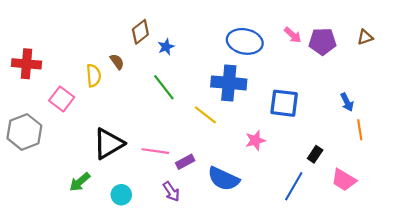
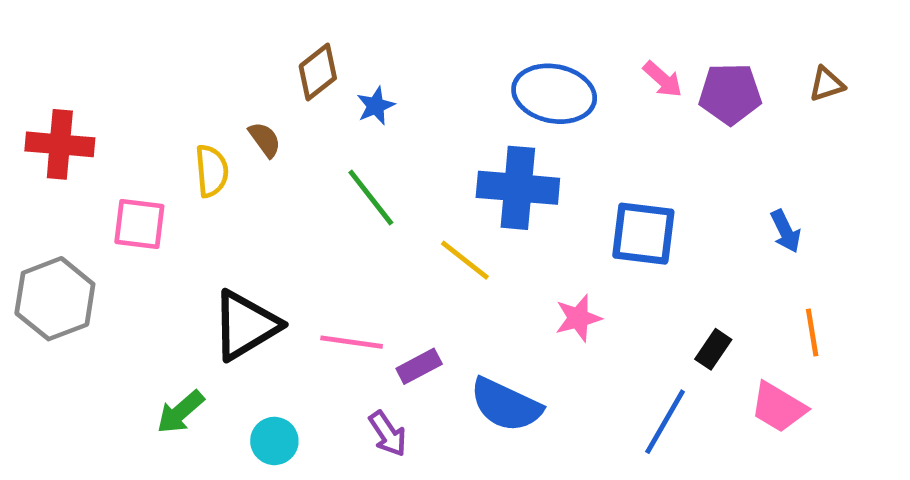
pink square: (62, 99) -> (139, 224), turned -30
orange line: (360, 130) -> (812, 332), moved

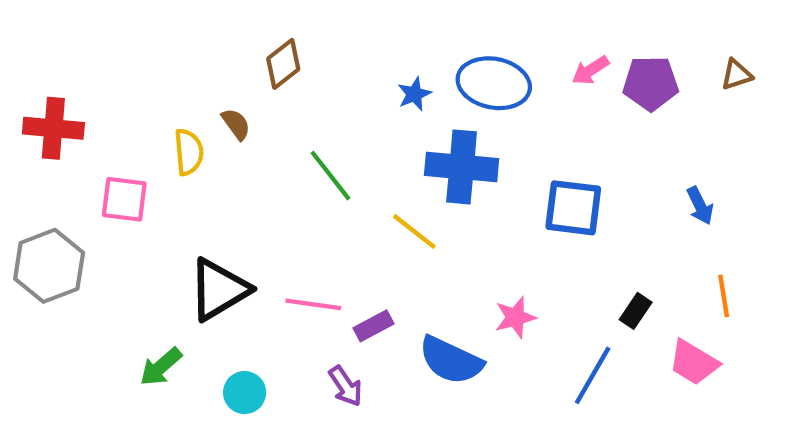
pink arrow: (663, 79) -> (590, 70), turned 105
blue star: (376, 106) -> (414, 94), moved
pink star: (578, 318) -> (515, 317), moved

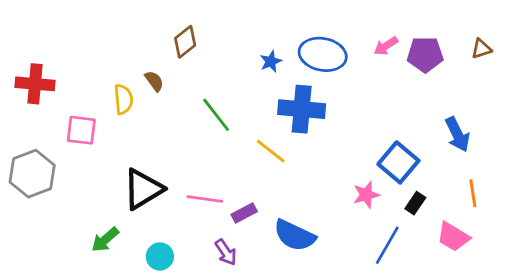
blue arrow: (700, 206) -> (457, 134), size x1.4
blue square: (573, 208) -> (398, 162), moved, turned 33
pink star: (515, 317) -> (366, 195), moved

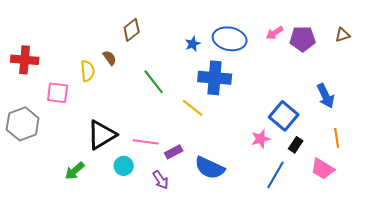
cyan circle: (160, 256) -> (124, 166), moved

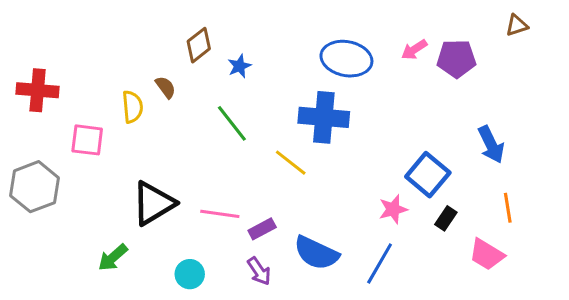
brown triangle: (343, 35) -> (517, 25), moved
blue star: (193, 44) -> (239, 66), moved
cyan circle: (124, 166) -> (190, 274), moved
blue line: (276, 175) -> (380, 264), moved
purple arrow: (161, 180) -> (259, 271), moved

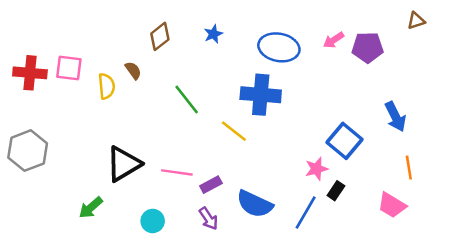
blue star: (239, 66) -> (213, 34), moved
pink square: (87, 140) -> (69, 68), moved
black rectangle: (446, 218) -> (336, 191), moved

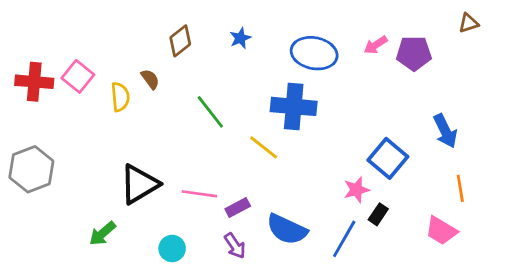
pink square: (69, 68) -> (78, 76), turned 32

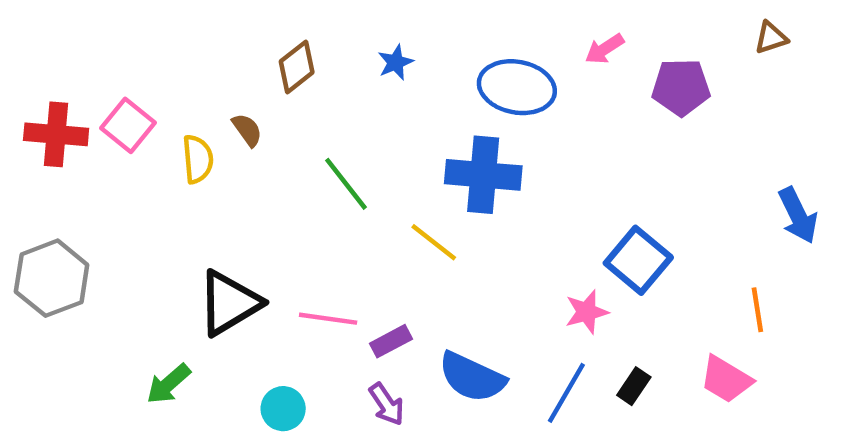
pink arrow: (376, 45) -> (605, 49), moved
blue arrow: (445, 131) -> (798, 215), moved
black rectangle: (378, 214) -> (634, 386), moved

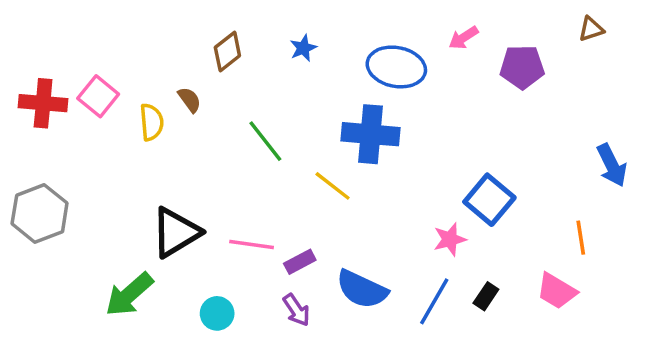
green arrow: (168, 384) -> (129, 294), size x1.4

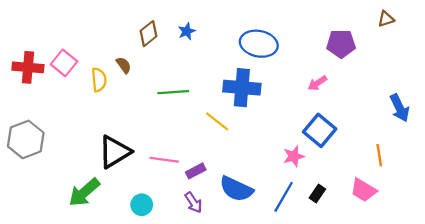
pink arrow: (464, 38) -> (317, 83), moved
blue star: (303, 48) -> (187, 31), moved
green line: (265, 141) -> (173, 92), turned -56

